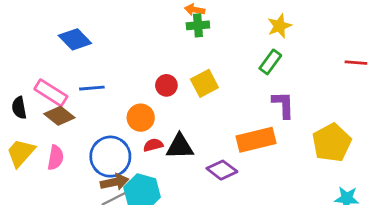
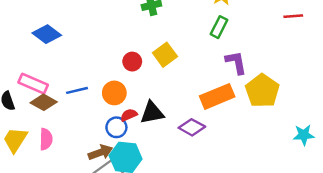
blue line: (92, 88) -> (77, 90), moved
yellow pentagon: (332, 143) -> (262, 91), moved
blue circle: (110, 157) -> (116, 127), moved, size x0.6

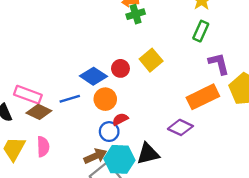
blue diamond: (47, 34) -> (93, 76), moved
black triangle: (152, 113) -> (148, 154), moved

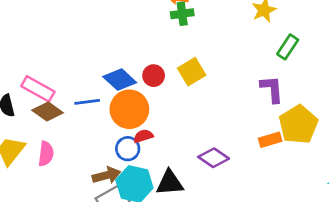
green rectangle: (201, 31) -> (288, 47), moved
orange rectangle: (203, 97) -> (270, 140), moved, size x0.6
orange circle: (105, 99) -> (129, 109), size x1.4

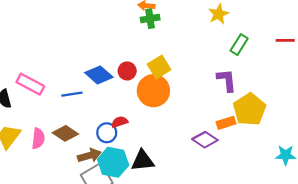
orange circle: (129, 109) -> (153, 91), moved
brown diamond: (48, 111) -> (65, 133), moved
purple diamond: (214, 158) -> (205, 140), moved

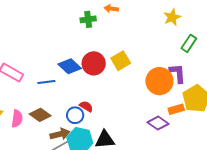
green cross: (150, 19) -> (88, 19), moved
red circle: (127, 71) -> (94, 63), size x1.5
orange circle: (153, 91) -> (159, 81), moved
red semicircle: (120, 122) -> (86, 106), turned 48

